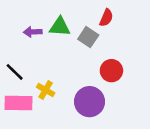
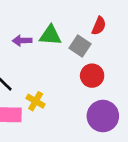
red circle: (111, 71) -> (92, 76), moved
purple circle: (89, 102) -> (103, 116), moved

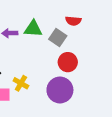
red semicircle: (99, 26) -> (73, 21), turned 72
purple circle: (103, 116) -> (60, 90), moved

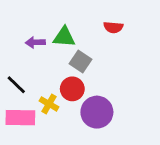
gray square: (58, 38) -> (80, 62), moved
red circle: (68, 62) -> (72, 89), moved

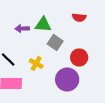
red circle: (72, 89) -> (79, 57), moved
yellow cross: (49, 104) -> (36, 63), moved

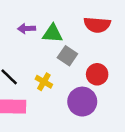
red semicircle: (79, 17) -> (97, 25), size x1.5
purple arrow: (22, 28) -> (27, 28), moved

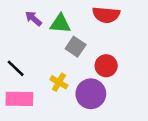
purple arrow: (27, 28) -> (33, 19), turned 42
yellow cross: (44, 82) -> (59, 82), moved

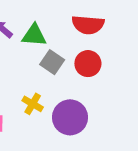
red circle: (106, 66) -> (88, 64), moved

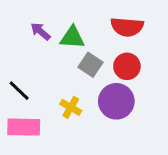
purple circle: (70, 117) -> (116, 101), moved

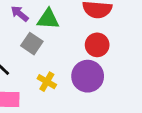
gray square: (90, 65) -> (32, 44), moved

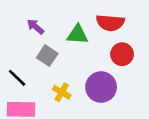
green triangle: (48, 19) -> (77, 35), moved
red circle: (97, 45) -> (122, 54), moved

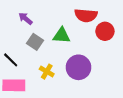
green triangle: (77, 35) -> (62, 36), moved
red circle: (122, 54) -> (105, 31), moved

